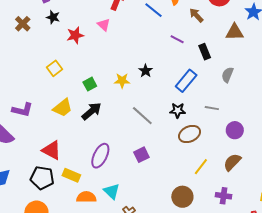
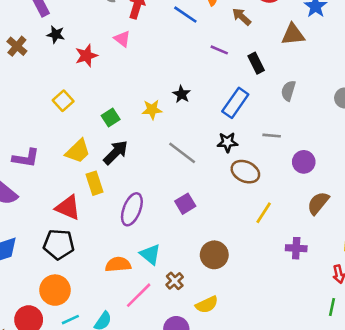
brown ellipse: (190, 134) -> (245, 172), turned 55
brown semicircle: (232, 162) -> (318, 203), moved
yellow rectangle: (71, 175) -> (95, 183), moved, turned 54
brown circle: (182, 197) -> (214, 255), moved

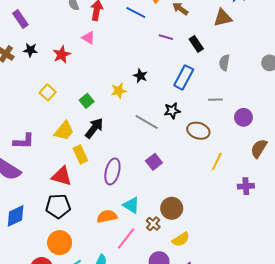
black star: (56, 35) -> (30, 50), moved
black star: (227, 142) -> (172, 111), moved
brown circle: (214, 255) -> (172, 208), moved

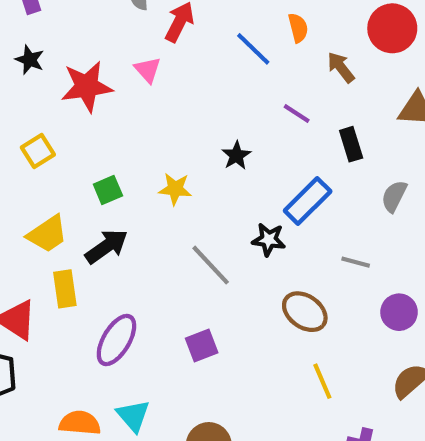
red star: (62, 55) -> (87, 87), size x1.4
black star: (140, 76) -> (236, 155), moved
black star: (172, 111) -> (269, 240), moved
yellow line: (217, 161) -> (322, 381), turned -66

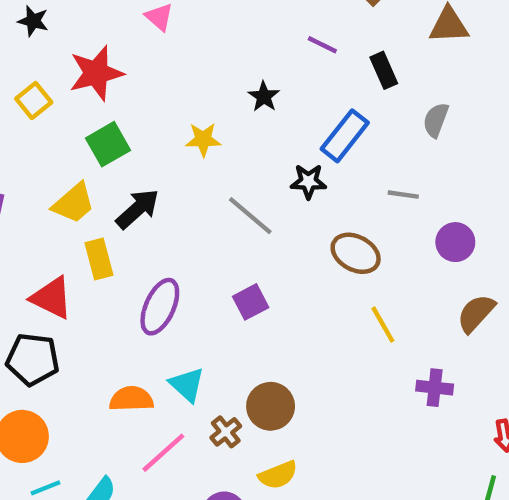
red star: (87, 87) -> (96, 73), moved
yellow square: (38, 151) -> (34, 101), moved
green square: (108, 190) -> (108, 144), moved, size x1.4

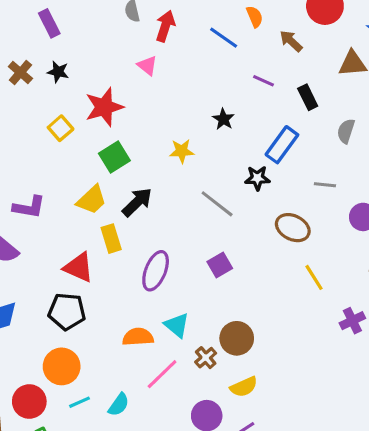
purple cross: (435, 388) -> (352, 321), turned -30

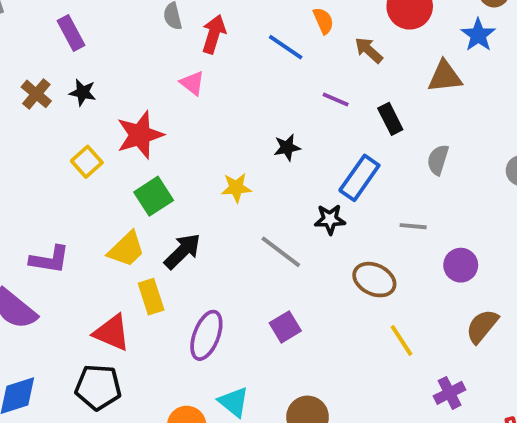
black star: (223, 119) -> (287, 147), turned 30

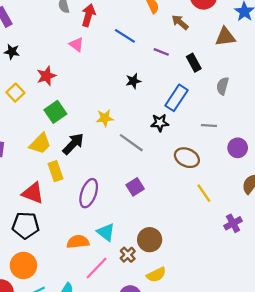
blue line: (286, 47) -> (125, 36), moved
red star: (140, 135) -> (46, 76), size x0.7
yellow star: (236, 188) -> (105, 118), moved

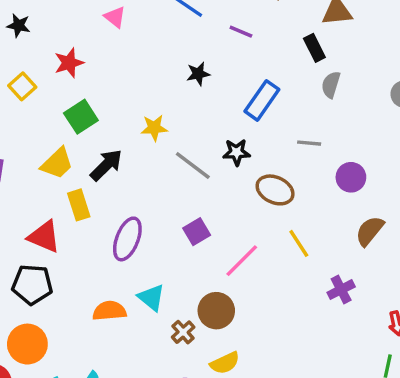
black rectangle: (194, 63) -> (314, 48), moved
black star: (160, 123) -> (236, 152), moved
pink line: (97, 268) -> (242, 261), moved

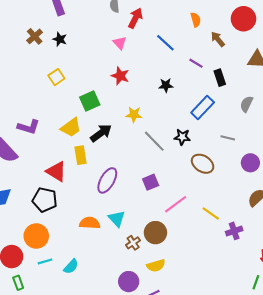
black rectangle: (314, 48) -> (220, 78), moved
red star: (69, 63) -> (120, 76), moved, turned 30
yellow line: (299, 243) -> (211, 213), moved, turned -30

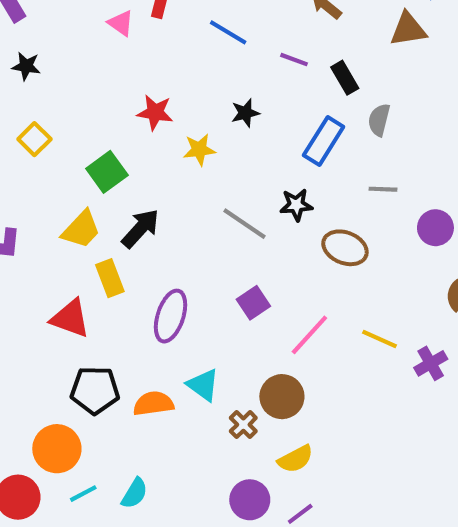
pink triangle: (120, 43) -> (121, 23), moved
gray semicircle: (246, 104) -> (379, 120), moved
yellow star: (134, 115) -> (199, 150), moved
black pentagon: (45, 200) -> (95, 390), moved

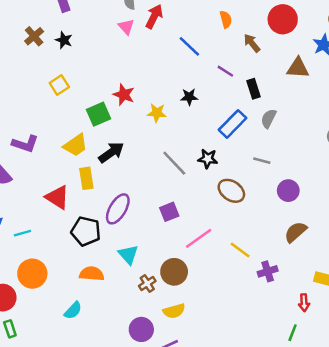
red star: (155, 112) -> (124, 95), moved
black pentagon: (95, 390) -> (86, 231), moved
orange semicircle: (153, 404) -> (92, 274), moved
cyan line: (83, 494) -> (22, 233), moved

